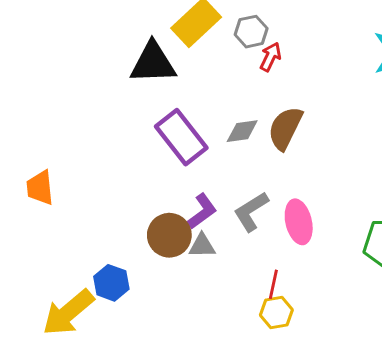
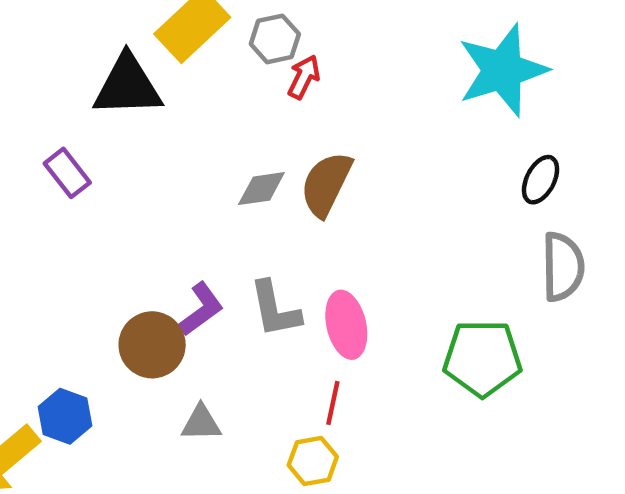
purple rectangle: (181, 137) -> (67, 173), moved, size x0.6
gray L-shape: (251, 211) -> (275, 309), turned -69
gray triangle: (202, 246) -> (201, 423), moved
red line: (273, 284) -> (333, 403), moved

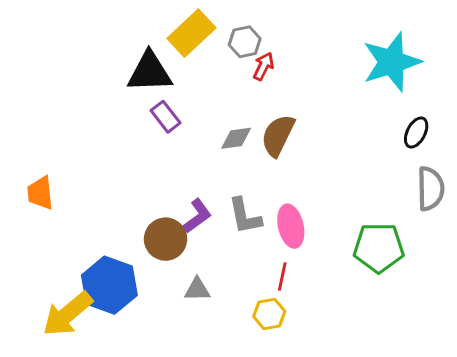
purple rectangle: (67, 173) -> (166, 117), moved
blue hexagon: (65, 416) -> (109, 285), size x1.6

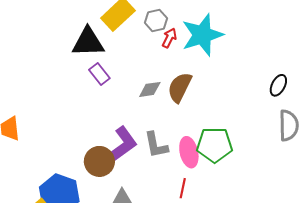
cyan star: (392, 62) -> (202, 35), moved
purple L-shape: (197, 216) -> (122, 145), size x1.5
green pentagon: (379, 248) -> (215, 145), moved

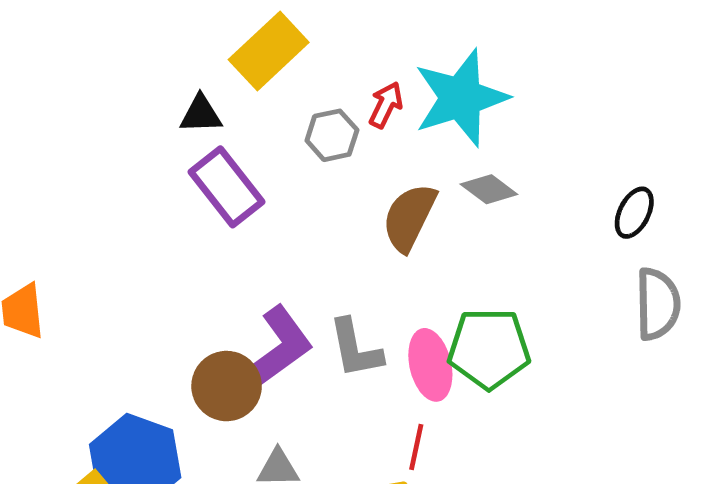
gray hexagon: (156, 20) -> (332, 135), moved
black triangle: (88, 42) -> (201, 114), size x0.6
purple rectangle: (99, 74) -> (227, 187), size x1.5
gray diamond: (150, 89) -> (489, 189), moved, turned 45

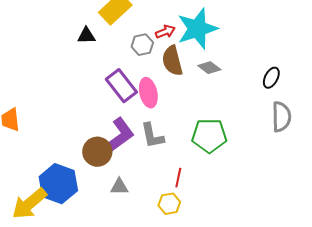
red arrow: (386, 105) -> (165, 32), turned 42
purple rectangle: (227, 187) -> (121, 86), moved
brown semicircle: (409, 217) -> (172, 61), moved, turned -40
pink ellipse: (430, 365) -> (148, 93), moved

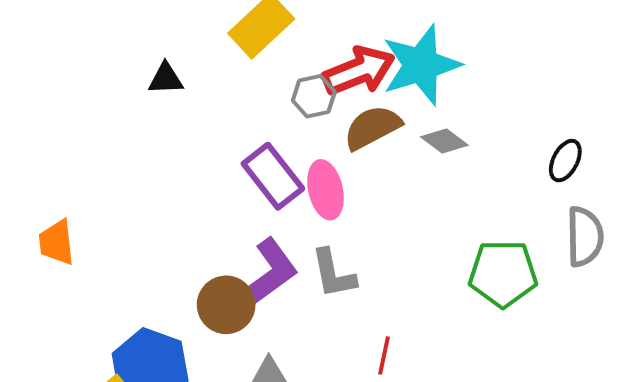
red arrow: (165, 32) -> (359, 71), size x1.8
black triangle: (86, 36) -> (166, 79), moved
brown semicircle: (172, 61) -> (372, 127), turned 76
green pentagon: (209, 136) -> (503, 274), moved

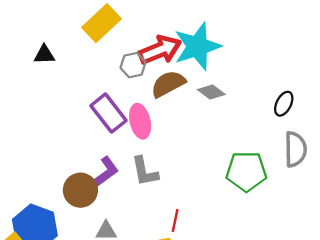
purple L-shape: (269, 274) -> (106, 171), size x0.7

